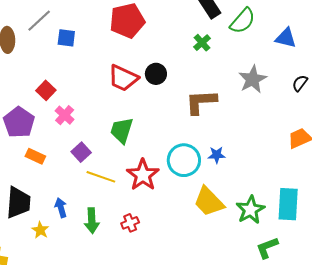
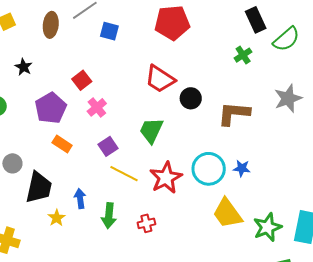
black circle: (156, 74) -> (191, 98), moved

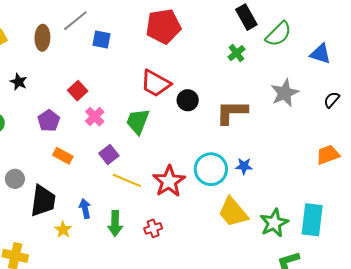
purple pentagon: (51, 108) -> (49, 121), size x0.7
green trapezoid: (151, 131) -> (138, 121), moved

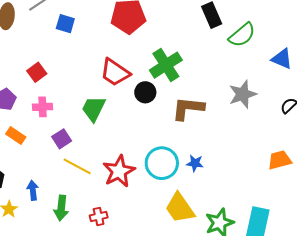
green cross: (236, 53) -> (166, 65), moved, size x1.8
pink cross: (95, 117) -> (43, 107), moved, turned 36

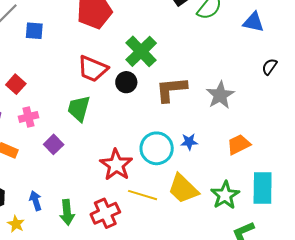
gray star: (243, 94) -> (220, 95), moved
orange trapezoid: (280, 160) -> (239, 144), moved
yellow line: (77, 166) -> (143, 195), moved
red cross: (99, 217) -> (105, 213), size x1.6

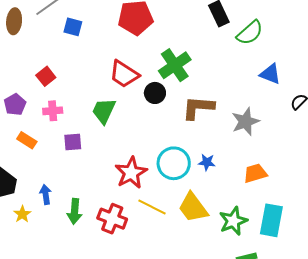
blue triangle: (254, 22) -> (270, 74), moved
purple square: (54, 144) -> (73, 142), turned 30
red cross: (105, 213) -> (112, 219), turned 36

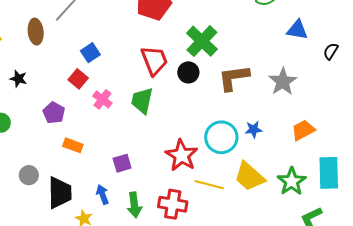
blue square: (73, 27) -> (90, 53), moved, turned -36
red trapezoid: (124, 74) -> (154, 60), turned -132
pink cross: (53, 111) -> (102, 99), moved, turned -36
purple square: (73, 142) -> (122, 163), moved

